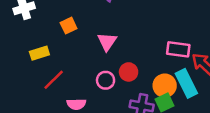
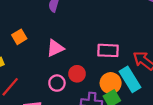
pink triangle: (107, 42) -> (55, 48), turned 36
pink rectangle: (178, 49) -> (108, 50), moved

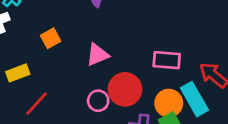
red circle: (77, 74) -> (125, 89), size x1.5

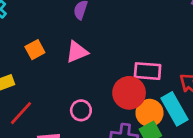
pink triangle: (97, 55) -> (77, 52), moved
red circle: (125, 89) -> (129, 93), moved

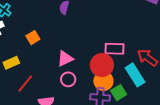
pink triangle: (77, 52) -> (65, 59), moved
orange circle: (149, 113) -> (103, 81), moved

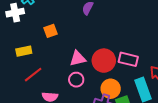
red circle: (102, 65) -> (104, 61), moved

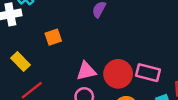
yellow rectangle: (24, 51) -> (20, 62), turned 56

